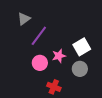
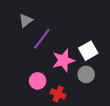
pink star: (59, 56) -> (63, 60), size x1.5
pink circle: (40, 63) -> (38, 81), moved

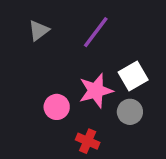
purple line: (42, 39) -> (96, 32), moved
pink circle: (38, 81) -> (57, 107), moved

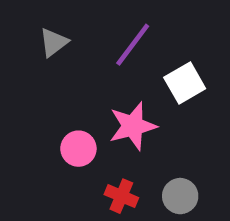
white square: (133, 76) -> (185, 83), moved
gray circle: (130, 112) -> (180, 196), moved

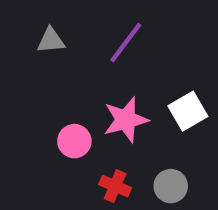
gray triangle: (54, 42) -> (51, 40), turned 32
white square: (185, 83) -> (188, 111), moved

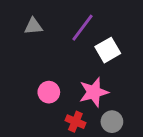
white square: (188, 111) -> (108, 50), moved
pink star: (126, 120) -> (94, 92), moved

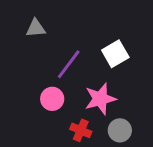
purple line: (82, 28) -> (69, 64), moved

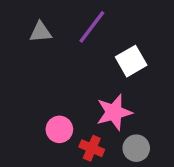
purple line: (69, 64) -> (92, 27), moved
pink circle: (52, 99) -> (59, 129), moved

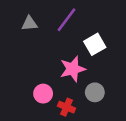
pink star: (114, 112) -> (73, 69), moved
gray circle: (136, 148) -> (95, 92), moved

